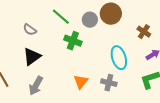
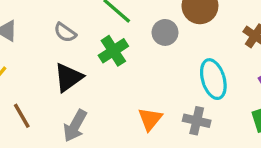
gray circle: (90, 20) -> (165, 32), moved
green cross: (73, 41) -> (113, 51), moved, turned 36

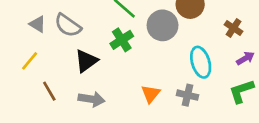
gray semicircle: (65, 32) -> (68, 25), moved, size x1.5
gray circle: (165, 32) -> (163, 25), size x1.5
gray arrow: (75, 126) -> (91, 99), turned -110

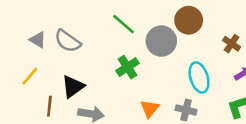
green cross: (122, 40) -> (127, 67), moved
black triangle: (86, 61) -> (73, 87), moved
brown line: (49, 91) -> (49, 106), turned 36

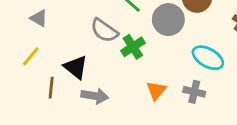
gray semicircle: (68, 41) -> (104, 30), moved
cyan ellipse: (199, 77) -> (208, 58), turned -44
black triangle: (73, 87) -> (76, 67), turned -45

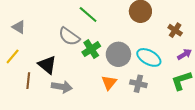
gray circle: (168, 20) -> (118, 54), moved

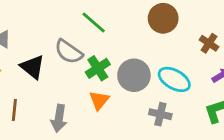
black triangle: (47, 65) -> (32, 67), moved
orange triangle: (109, 83) -> (99, 100), moved
gray arrow: (62, 87) -> (59, 118), turned 90

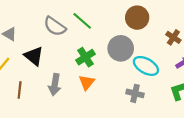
gray semicircle: (69, 52) -> (55, 26), moved
gray circle: (134, 75) -> (121, 48), moved
gray arrow: (59, 118) -> (55, 85), moved

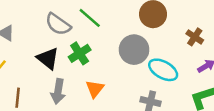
black triangle: (34, 56) -> (48, 58), moved
green cross: (85, 57) -> (80, 53), moved

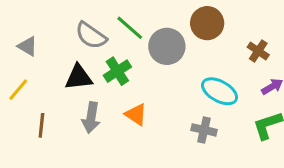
gray circle: (134, 50) -> (167, 46), moved
black triangle: (48, 58) -> (79, 77), turned -45
orange triangle: (95, 89) -> (136, 114), turned -36

